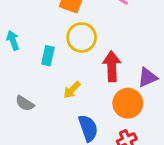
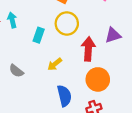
purple triangle: (147, 77) -> (113, 35), moved

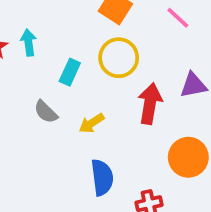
gray semicircle: (16, 71) -> (46, 112), moved
orange circle: (98, 79) -> (188, 157), moved

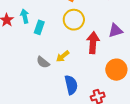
cyan rectangle: (70, 72) -> (39, 27), moved
gray semicircle: (46, 112) -> (43, 62), moved

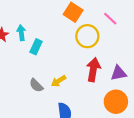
yellow circle: (74, 20) -> (87, 36), moved
purple triangle: (115, 31) -> (118, 73), moved

